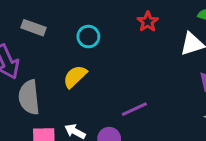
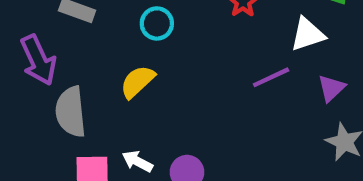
purple line: (134, 109) -> (271, 77), moved

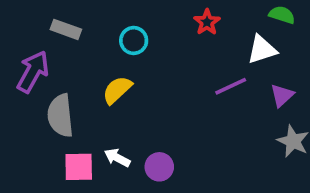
purple arrow: (38, 60) -> (33, 72), turned -126

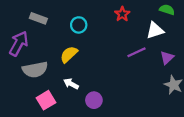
gray semicircle: (60, 116) -> (35, 70), turned -95
white arrow: (117, 158) -> (71, 84), moved
pink square: (79, 167) -> (46, 100), turned -30

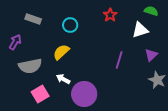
purple arrow: (19, 43) -> (15, 42), size x0.7
purple line: (136, 52) -> (119, 60), moved, turned -48
purple circle: (94, 100) -> (84, 94), size x1.6

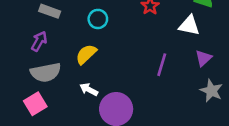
white triangle: (140, 30) -> (189, 26), turned 30
purple arrow: (15, 42) -> (39, 41), moved
pink square: (40, 94) -> (35, 104), moved

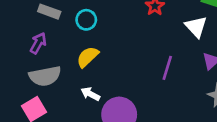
cyan circle: (98, 19) -> (86, 20), moved
white triangle: (189, 26) -> (196, 27), turned 35

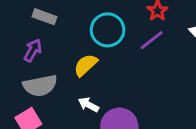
cyan circle: (86, 20) -> (108, 30), moved, size x1.5
purple line: (167, 68) -> (152, 40), moved, turned 35

